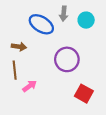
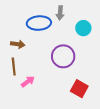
cyan circle: (86, 20) -> (83, 28), moved
blue ellipse: (41, 24) -> (39, 23), turned -35

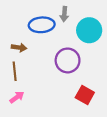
cyan circle: (83, 28) -> (89, 30), size x1.5
pink arrow: (28, 82) -> (17, 97), moved

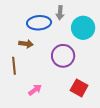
brown arrow: (19, 48) -> (26, 44), moved
pink arrow: (17, 97) -> (35, 90), moved

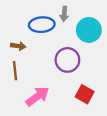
brown arrow: (26, 44) -> (18, 46), moved
pink arrow: (35, 90) -> (37, 96), size x1.6

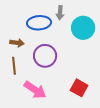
purple circle: (67, 60) -> (45, 56), moved
pink arrow: (37, 96) -> (35, 90), turned 70

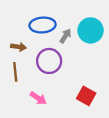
gray arrow: (60, 13) -> (65, 36), moved, turned -152
pink arrow: (35, 90) -> (38, 98), size x0.7

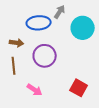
gray arrow: (65, 36) -> (60, 12), moved

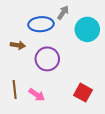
brown line: (14, 66) -> (15, 89), moved

